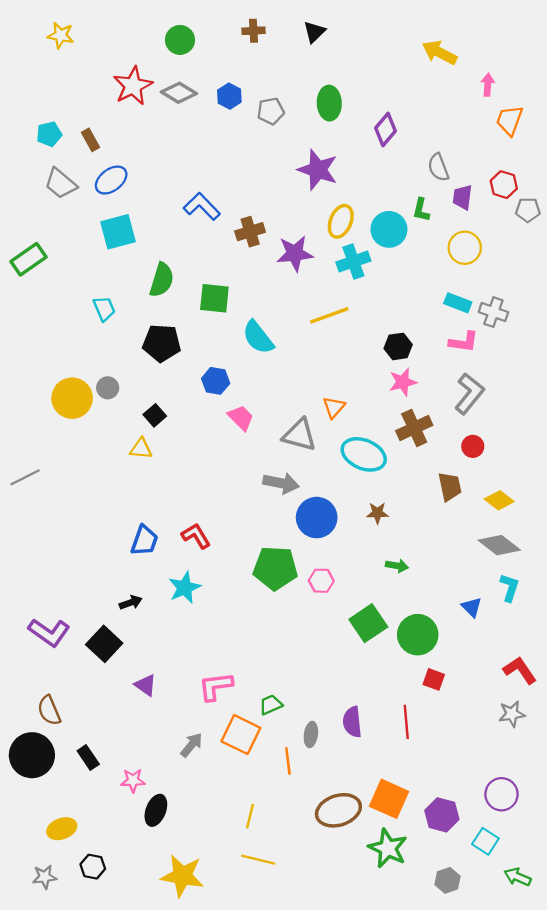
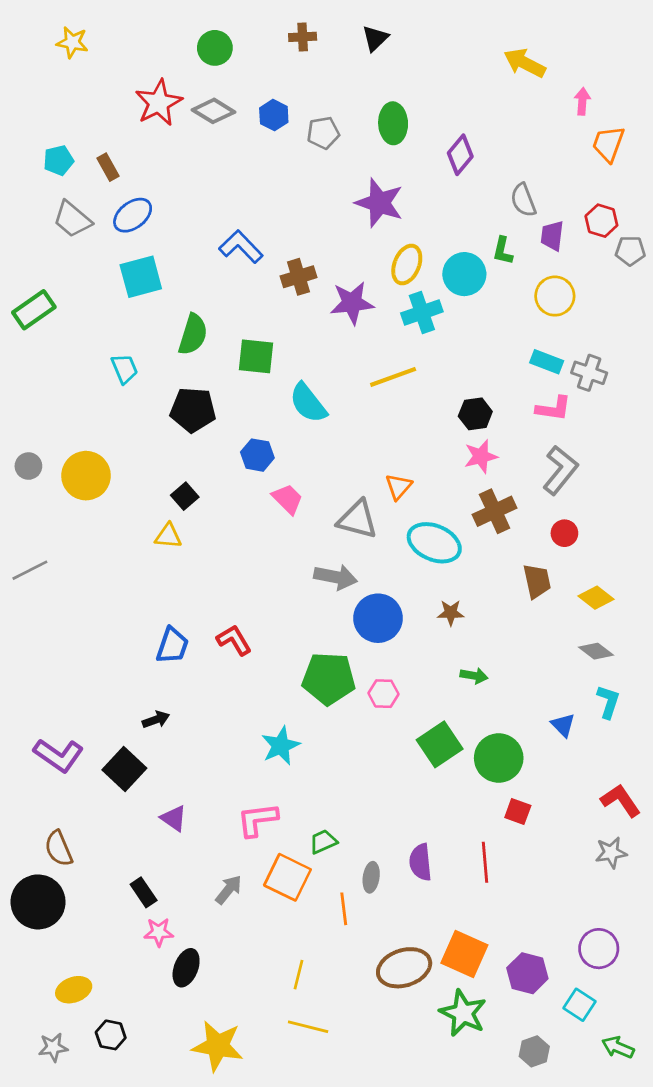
gray circle: (108, 388) -> (28, 466), moved
gray diamond: (499, 545) -> (596, 651), size x0.7
cyan star: (185, 588) -> (281, 746), moved
black rectangle: (88, 758) -> (144, 892), moved

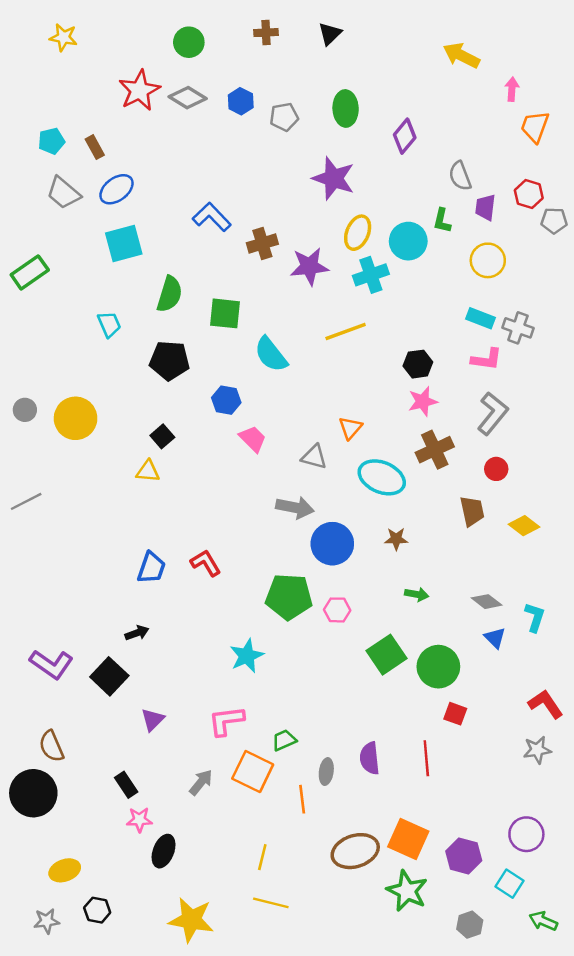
gray triangle: (357, 519) -> (314, 457), size x0.7
gray diamond: (596, 651) -> (487, 602), moved
purple triangle: (174, 818) -> (153, 720), turned 40

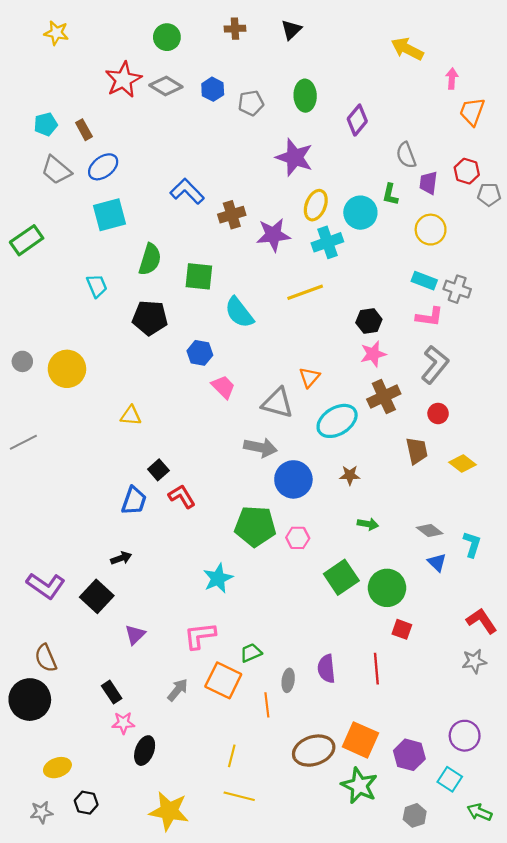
black square: (162, 436) -> (158, 470), moved
gray triangle: (314, 457) -> (277, 403), size x1.4
cyan ellipse: (382, 477) -> (337, 421), turned -54

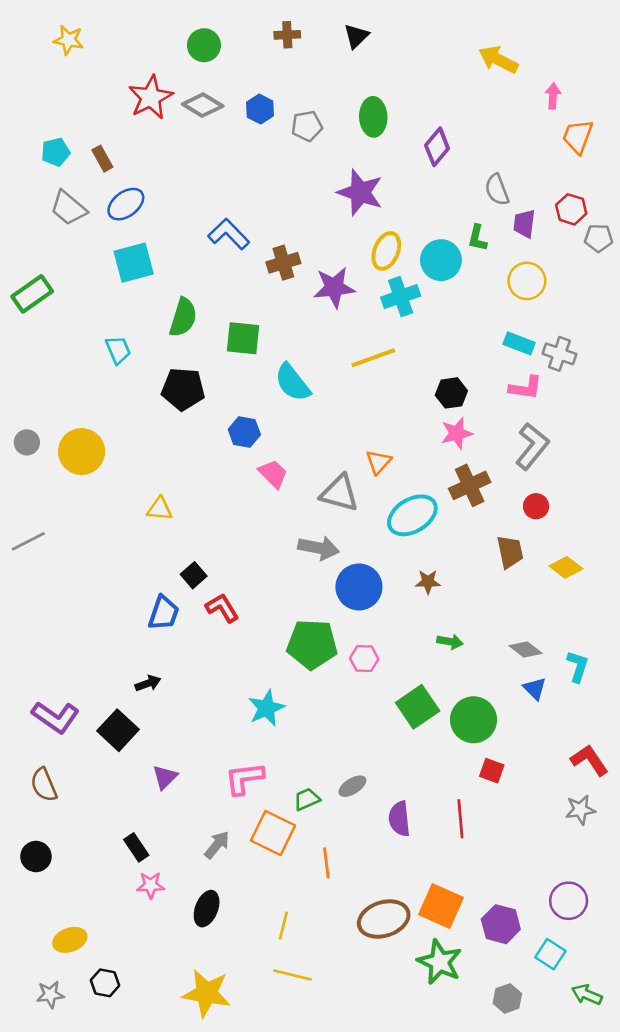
brown semicircle: (46, 658) -> (44, 785), moved
gray ellipse: (288, 680) -> (352, 786), moved, turned 50
black circle: (30, 700) -> (36, 856), size x0.6
black ellipse: (145, 751) -> (207, 909), moved

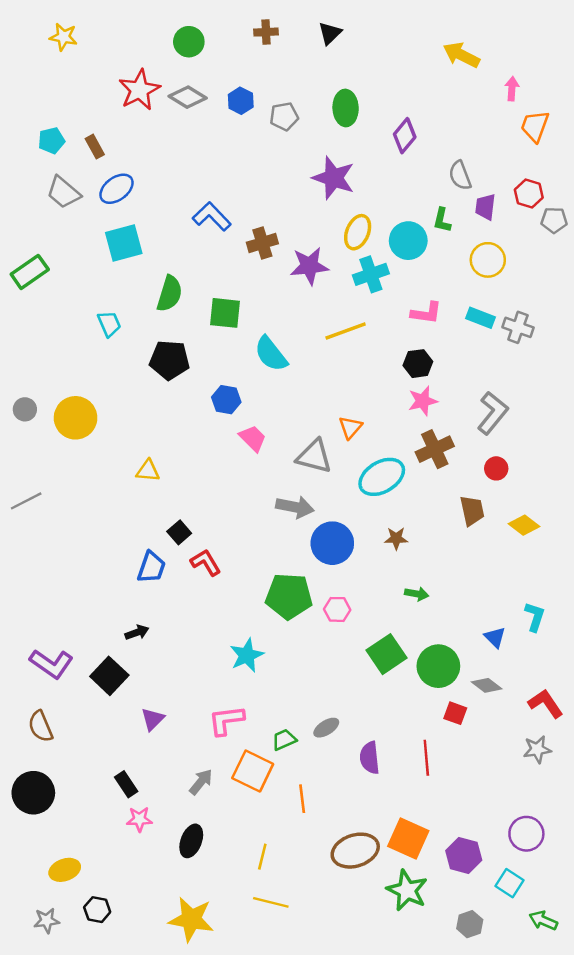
pink L-shape: (526, 388) -> (426, 313), moved
gray diamond: (526, 649) -> (487, 685), moved
black circle: (36, 856) -> (33, 793), size x1.5

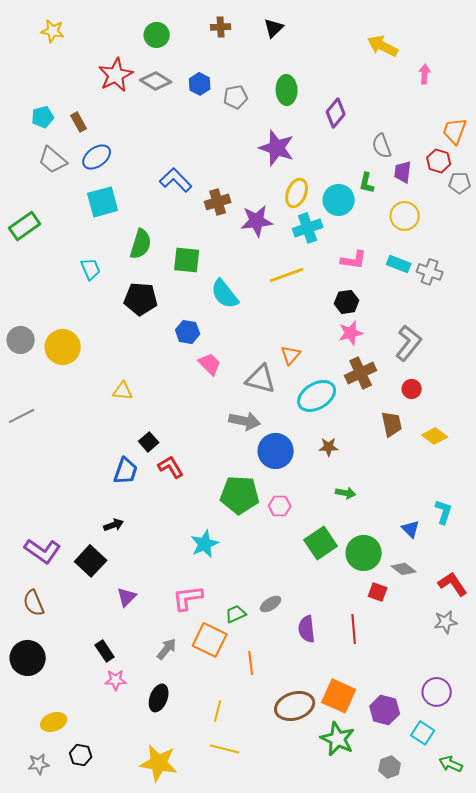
orange trapezoid: (535, 126) -> (455, 131), moved
gray circle: (25, 409) -> (21, 340), size x1.4

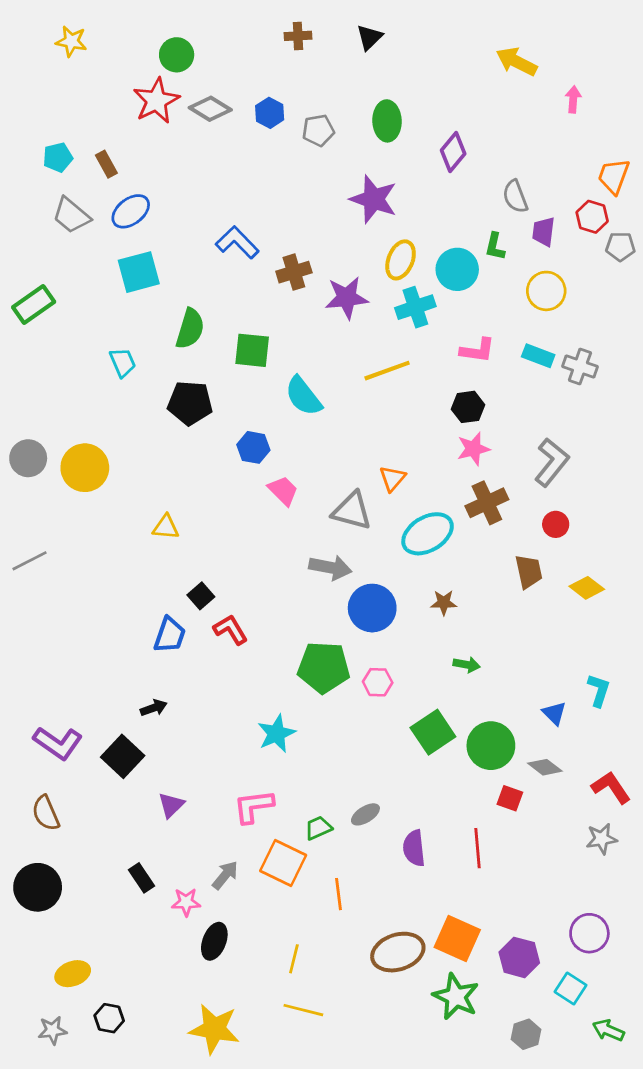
green circle: (157, 35) -> (177, 55), moved
pink star: (116, 680) -> (186, 902), moved

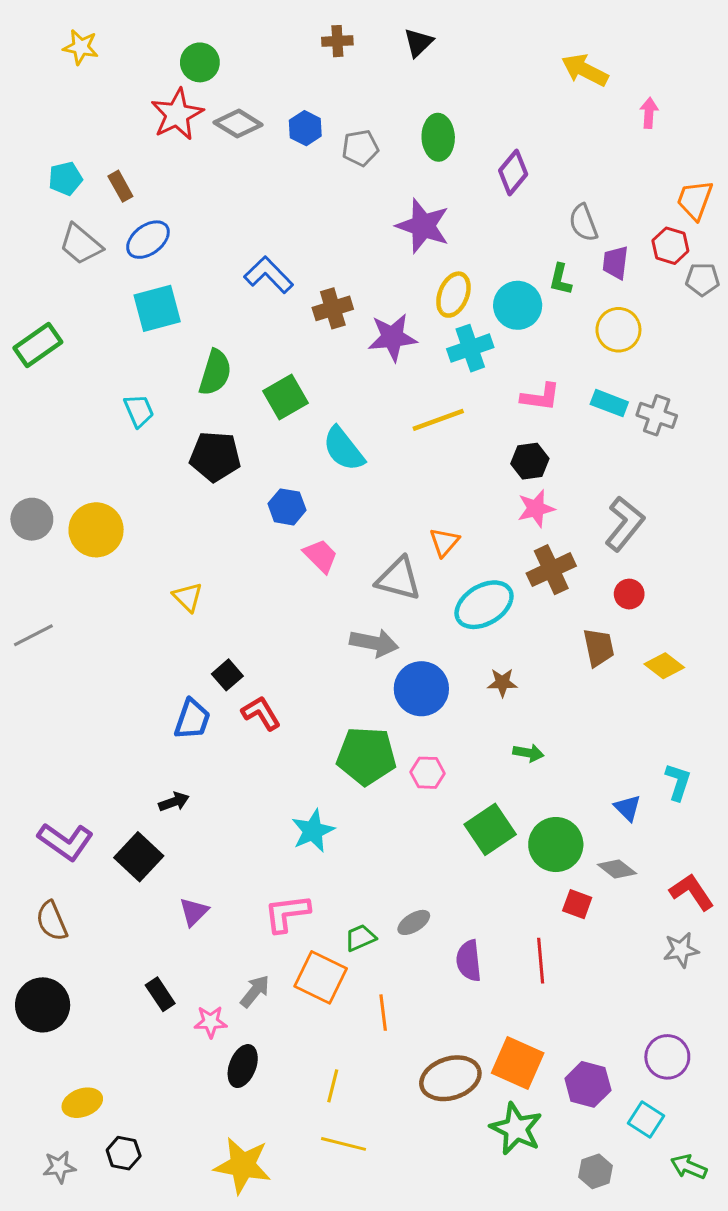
green square: (252, 350) -> (285, 397), turned -36
yellow triangle: (166, 527) -> (188, 597), turned 40

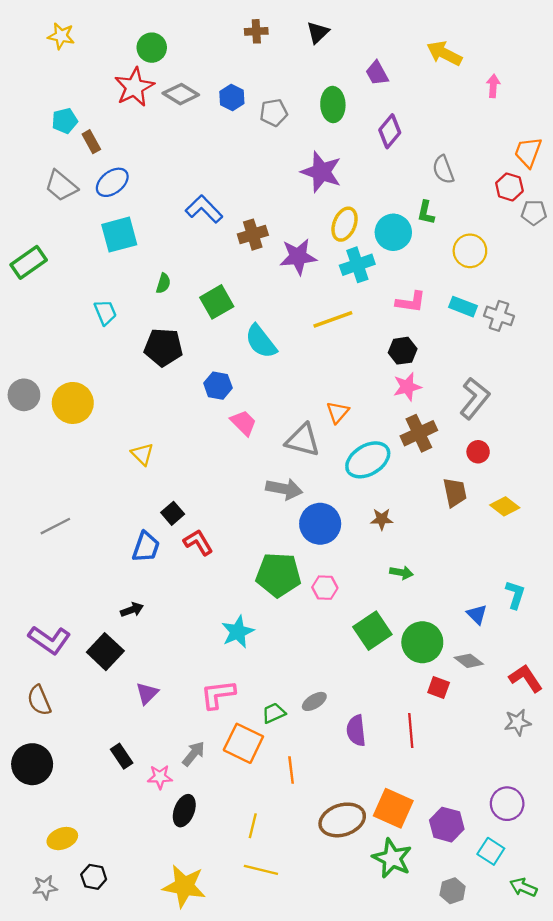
cyan pentagon: (65, 179) -> (65, 121), moved
purple trapezoid: (615, 263) -> (377, 73), moved, turned -36
green semicircle: (215, 373) -> (163, 283), size x0.6
gray line: (33, 635) -> (55, 526), moved

